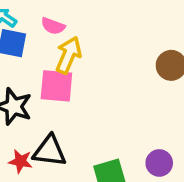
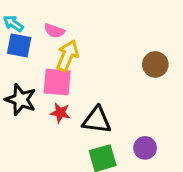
black triangle: (50, 151) -> (97, 120), moved
red star: (21, 161) -> (60, 113), moved

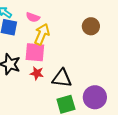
brown circle: (155, 64) -> (91, 26), moved
purple circle: (145, 148) -> (95, 97), size x1.5

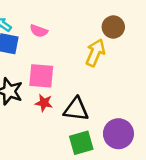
brown circle: (91, 26) -> (113, 27), moved
yellow arrow: (42, 34) -> (95, 53), moved

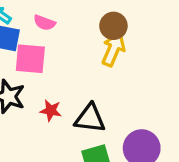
brown circle: (113, 27) -> (113, 26), moved
pink square: (41, 76) -> (30, 59), moved

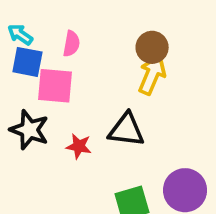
pink semicircle: (44, 23) -> (71, 44), turned -100
black triangle: (90, 118) -> (126, 130), moved

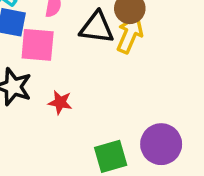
black triangle: (126, 130) -> (97, 28), moved

